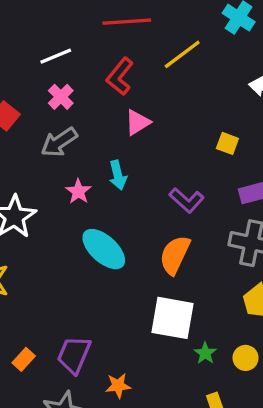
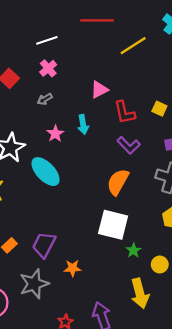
red L-shape: (120, 76) -> (124, 113), moved, turned -55
gray arrow: (59, 142) -> (45, 99), size x0.6
cyan ellipse: (104, 249) -> (46, 172), moved
yellow circle: (246, 358) -> (160, 264), moved

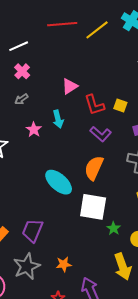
yellow line: (133, 46) -> (97, 30), moved
yellow square: (159, 109) -> (120, 105), moved
cyan ellipse: (46, 172) -> (59, 182), moved
orange star: (73, 268) -> (64, 264), moved

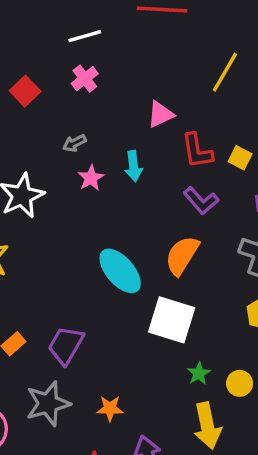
yellow line: (97, 30) -> (225, 72), moved, turned -30
gray arrow: (21, 99) -> (74, 143), moved
green star: (114, 228) -> (199, 373), moved

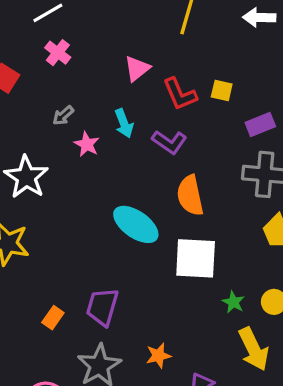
purple L-shape: (201, 201) -> (169, 142), moved
orange semicircle: (182, 255) -> (190, 195), turned -30

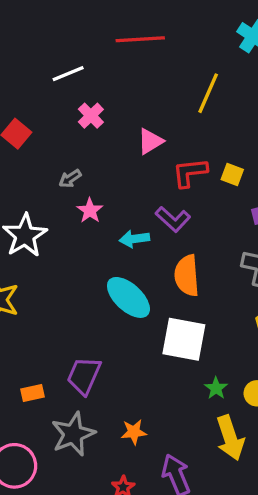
pink cross: (58, 53) -> (91, 116), moved
red L-shape: (180, 94) -> (190, 173), turned 99
cyan arrow: (124, 123) -> (134, 239), moved, turned 96
orange rectangle: (53, 318) -> (32, 393), moved, turned 35

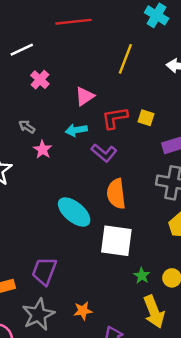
gray arrow: (70, 179) -> (27, 127), turned 70
cyan arrow: (134, 239) -> (76, 130), moved

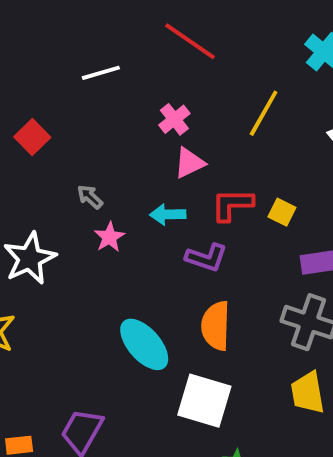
red line: (73, 22) -> (190, 41), turned 32
pink cross: (40, 80) -> (174, 119), moved
purple L-shape: (104, 153) -> (206, 258), turned -30

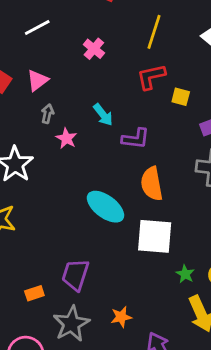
pink triangle: (189, 163) -> (37, 80), moved
gray arrow: (90, 197) -> (47, 114), turned 72
red L-shape: (232, 205) -> (151, 77), moved
cyan arrow: (168, 214) -> (103, 115), turned -115

